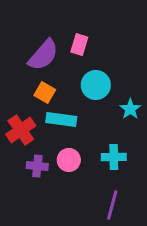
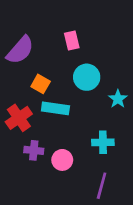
pink rectangle: (79, 45) -> (72, 41), turned -30
purple semicircle: (43, 55) -> (20, 50), moved
pink circle: (69, 160) -> (62, 160), moved

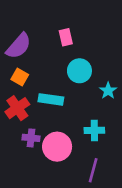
orange square: (41, 84) -> (20, 77), moved
pink circle: (62, 160) -> (57, 147), size x1.5

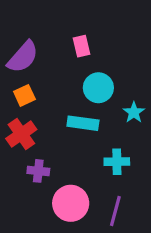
orange square: (20, 77) -> (24, 95), turned 35
cyan rectangle: (51, 99) -> (83, 123), moved
pink circle: (57, 147) -> (71, 203), moved

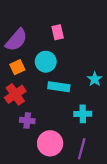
cyan circle: (98, 88) -> (46, 62), moved

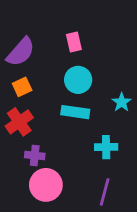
cyan circle: (46, 62) -> (78, 80), moved
pink circle: (50, 143) -> (46, 185), moved

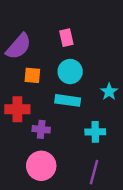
orange square: (22, 87) -> (32, 75), moved, turned 30
red cross: (19, 122) -> (17, 109), turned 35
purple cross: (35, 155) -> (41, 129), moved

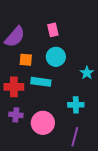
cyan rectangle: (68, 100) -> (41, 82), moved
purple cross: (41, 129) -> (16, 115), moved
pink circle: (41, 166) -> (43, 123), moved

